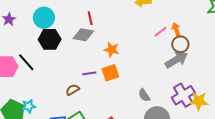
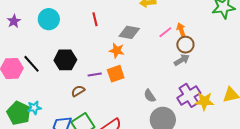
gray diamond: (83, 35) -> (129, 32), moved
black hexagon: (50, 39) -> (65, 60), moved
gray arrow: (177, 60) -> (182, 60), size x0.7

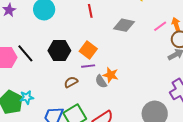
orange star: (117, 50) -> (111, 75), moved
orange square: (116, 74) -> (88, 50), moved, turned -36
gray semicircle: (150, 96) -> (101, 81), moved

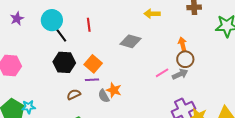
red line: (90, 11) -> (89, 25), moved
pink line: (160, 26) -> (162, 73), moved
black line: (25, 53) -> (60, 33), moved

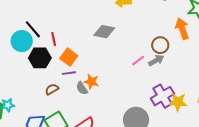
cyan circle: (52, 20) -> (22, 41), moved
red line: (89, 25) -> (54, 39), moved
orange arrow: (183, 44) -> (182, 29), moved, size x1.5

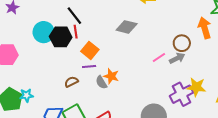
black line: (33, 29) -> (74, 16), moved
black hexagon: (40, 58) -> (61, 37), moved
yellow star: (178, 102) -> (196, 87), moved

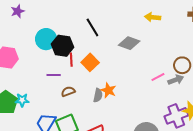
black line: (74, 16) -> (92, 27), moved
red line: (76, 32) -> (71, 60), moved
purple line: (89, 66) -> (54, 75), moved
gray semicircle: (101, 82) -> (98, 95), turned -144

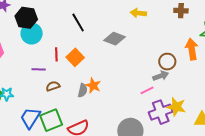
black hexagon: (63, 46) -> (26, 18), moved
pink line: (158, 77) -> (147, 90), moved

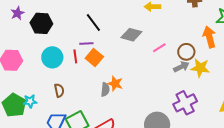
cyan circle: (32, 33) -> (52, 57), moved
purple line: (39, 69) -> (86, 43), moved
brown semicircle: (53, 86) -> (59, 90), moved, turned 104
pink line: (147, 90) -> (159, 48), moved
yellow star: (176, 107) -> (200, 68), moved

